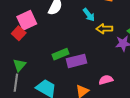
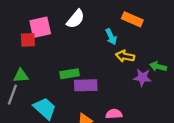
red square: (19, 33) -> (28, 40), turned 32
green triangle: (19, 65) -> (21, 76), turned 32

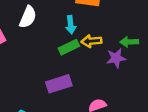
cyan arrow: (111, 37) -> (71, 25), turned 35
green rectangle: (70, 74) -> (69, 47), moved

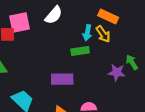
yellow arrow: (91, 41) -> (103, 34), moved, turned -138
green arrow: (129, 42) -> (132, 62), turned 42

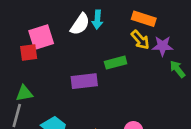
cyan arrow: (87, 33) -> (97, 20), moved
purple star: (117, 72) -> (162, 46), moved
purple rectangle: (62, 79) -> (84, 81), moved

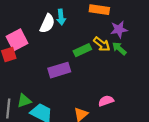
yellow arrow: (140, 40) -> (102, 44), moved
green arrow: (177, 69) -> (119, 49), moved
green triangle: (24, 93) -> (24, 101), moved

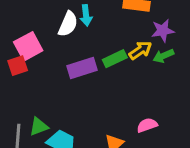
yellow arrow: (102, 44) -> (140, 50), turned -72
green arrow: (119, 49) -> (163, 56), turned -64
purple rectangle: (59, 70) -> (82, 68), moved

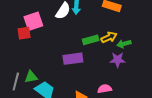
purple star: (163, 31) -> (117, 60), moved
purple rectangle: (82, 68) -> (73, 59), moved

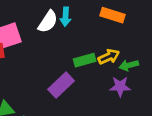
purple rectangle: (73, 59) -> (61, 85), turned -36

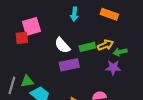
white semicircle: (48, 22) -> (62, 45), moved, turned 102
purple rectangle: (61, 85) -> (69, 65), turned 30

